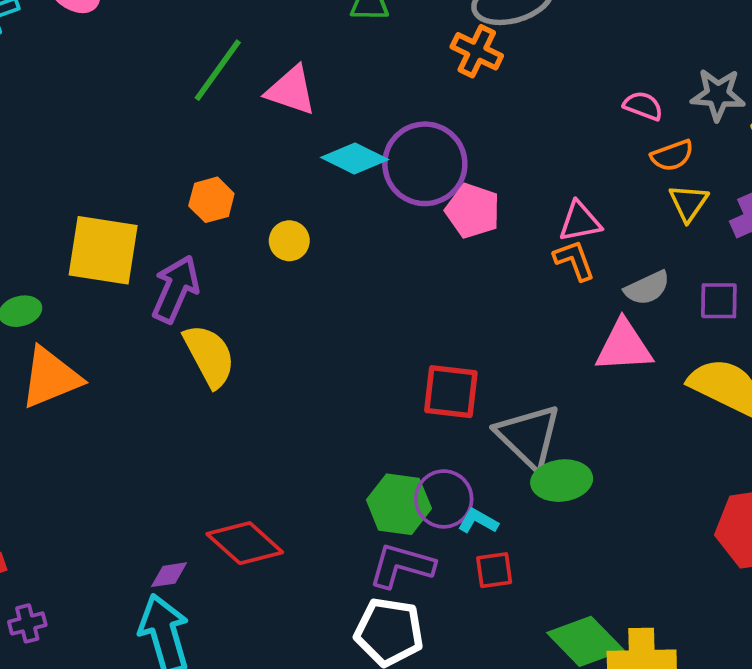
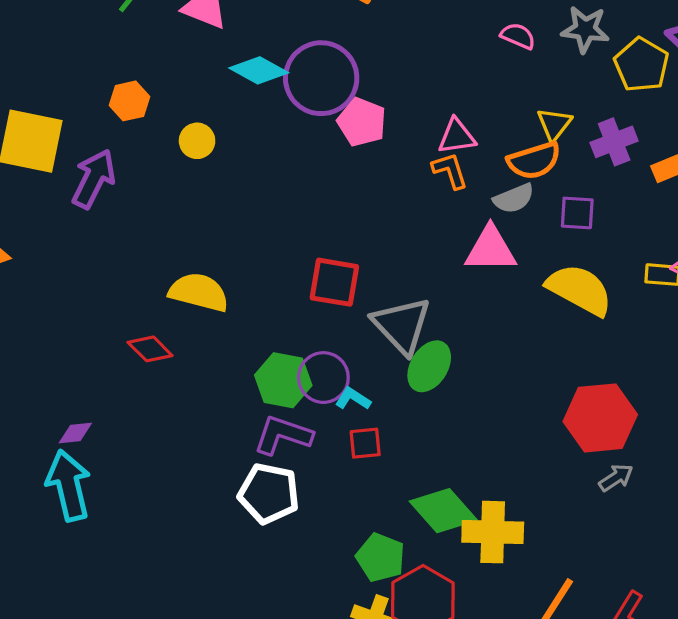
orange semicircle: (672, 155) -> (534, 161), moved, size x1.4
yellow semicircle: (209, 356) -> (199, 292), moved, turned -50
green ellipse: (562, 481) -> (429, 366), turned -54
red diamond: (245, 543) -> (150, 349), moved, size x0.7

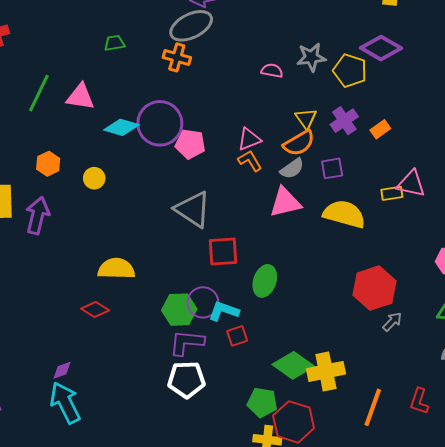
red square: (334, 282) -> (223, 252), moved
gray triangle: (402, 325) -> (193, 209), moved
cyan L-shape: (353, 399) -> (224, 311), size x1.4

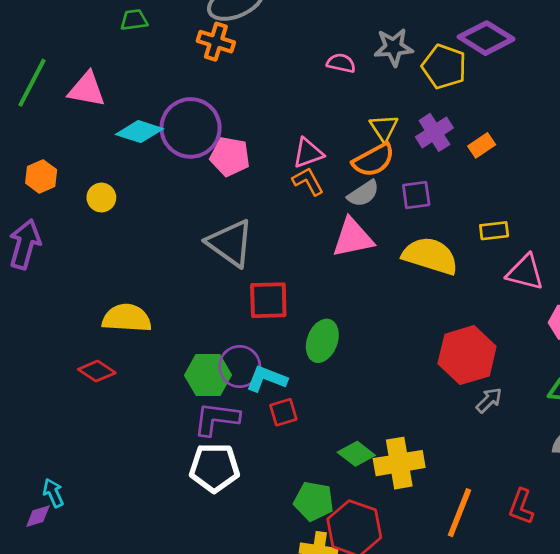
pink triangle: (411, 184) -> (525, 272), moved
green diamond: (293, 365) -> (356, 454), size x0.7
purple diamond: (62, 370) -> (38, 516), moved
cyan arrow: (65, 403) -> (53, 493), size x0.5

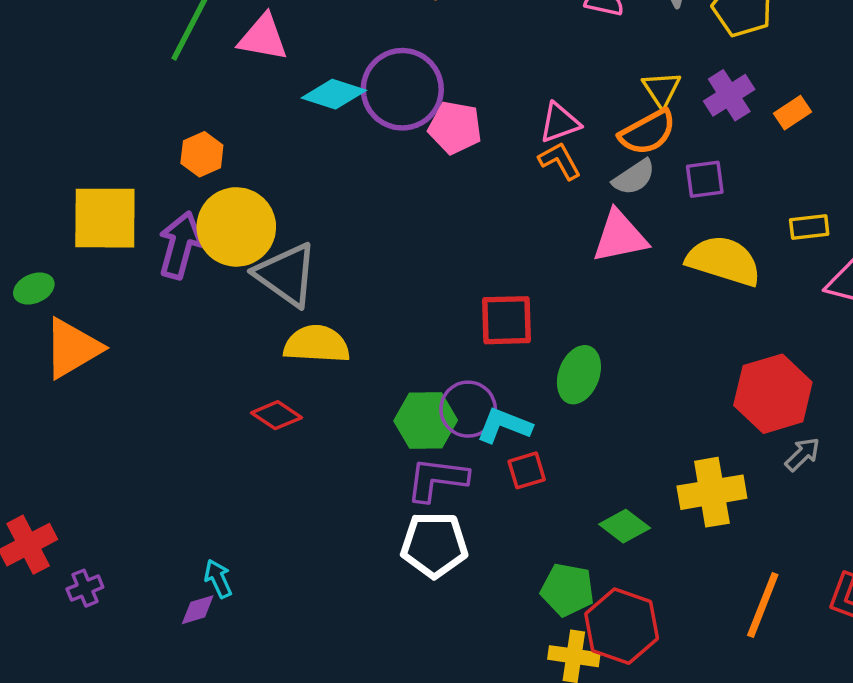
yellow circle: (101, 198) -> (236, 227), moved, size x2.0
gray triangle: (230, 243) -> (286, 275), moved
yellow cross: (399, 463) -> (712, 492), moved

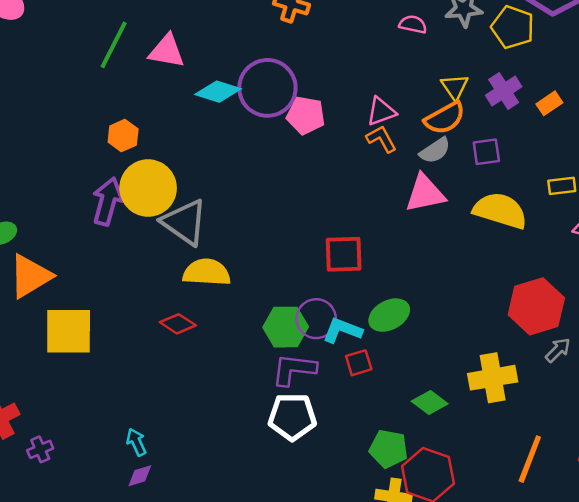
yellow square: (105, 218) -> (69, 331), moved
green ellipse: (579, 375) -> (389, 315), moved, turned 42
purple diamond: (198, 610) -> (140, 476), moved

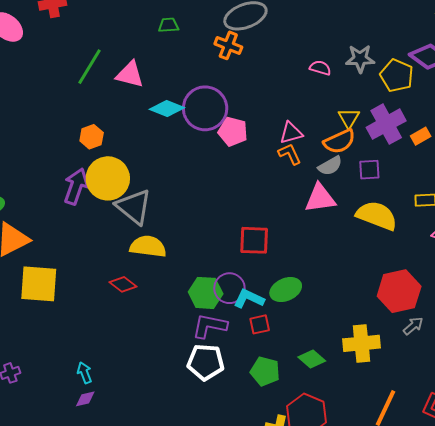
purple cross: (504, 91) -> (386, 124), size x1.4
green pentagon: (389, 449) -> (265, 371), moved

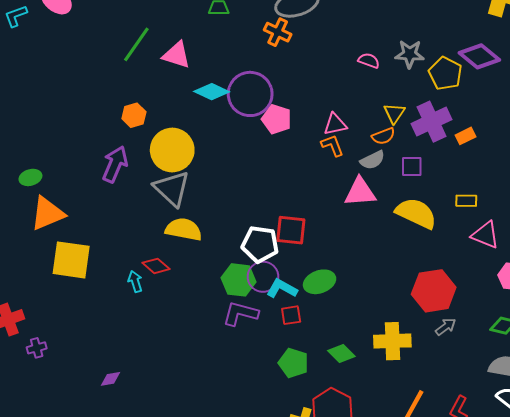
orange semicircle: (339, 141) -> (383, 136), size x0.7
yellow circle: (108, 178) -> (172, 150), moved
white pentagon: (206, 362) -> (260, 244), moved
cyan arrow: (85, 373) -> (135, 281), moved

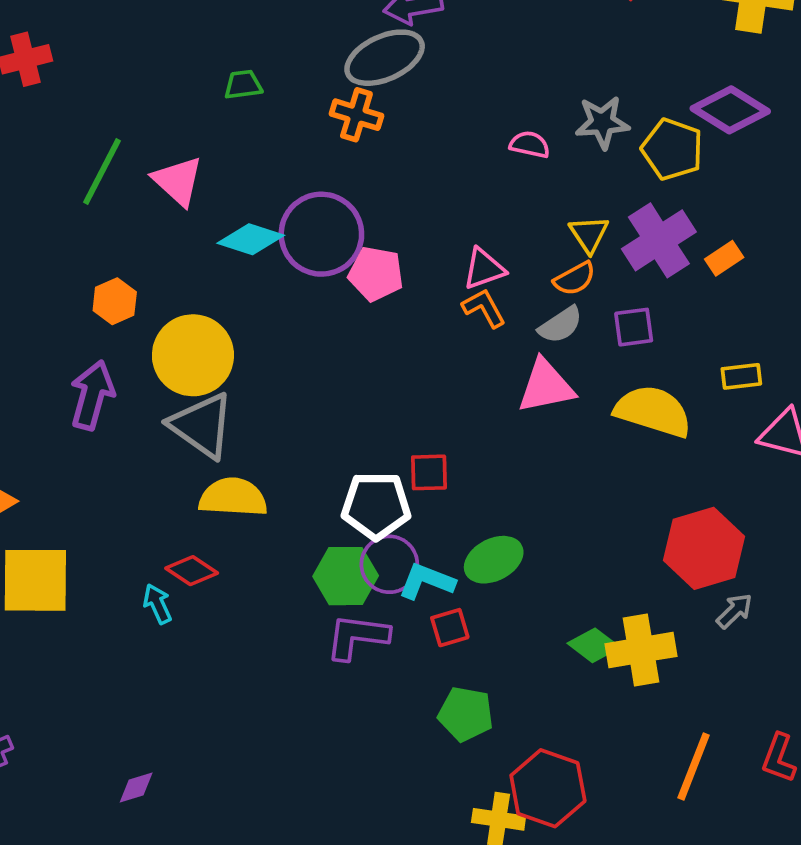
pink triangle: (177, 55) -> (178, 181), turned 32
red square: (291, 230) -> (429, 472), size x0.7
green diamond: (341, 353) -> (594, 645), moved

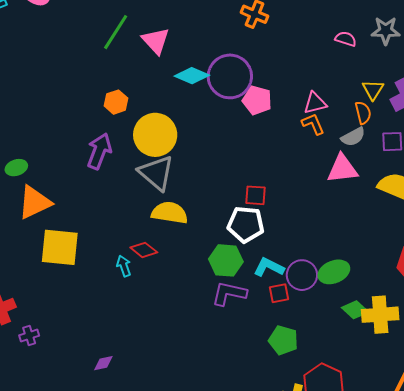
orange semicircle: (575, 279) -> (363, 113), turned -80
red square: (429, 472) -> (255, 195), moved
green ellipse: (494, 560) -> (334, 272), moved
purple circle: (389, 564) -> (302, 275), moved

